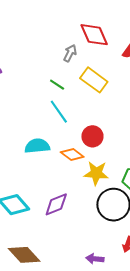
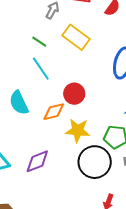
cyan semicircle: (37, 146) -> (19, 103), turned -110
orange diamond: (72, 154) -> (54, 112), turned -50

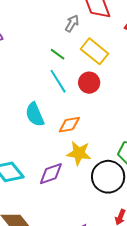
red circle: (74, 94) -> (89, 83), moved
yellow star: (78, 130) -> (79, 153), moved

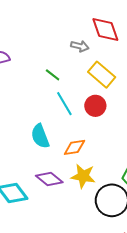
gray arrow: (72, 23) -> (80, 46), turned 72
green line: (58, 54) -> (53, 75), moved
purple diamond: (51, 174) -> (49, 179), moved, turned 56

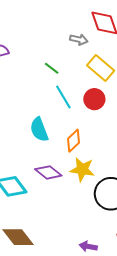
orange diamond: (74, 147) -> (73, 141), turned -35

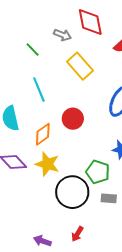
green line: (52, 68) -> (33, 49), moved
red circle: (94, 99) -> (73, 119), moved

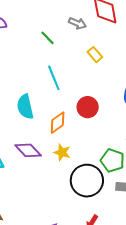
yellow rectangle: (80, 66) -> (95, 55), size x0.6
yellow star: (47, 164) -> (62, 152), size x0.7

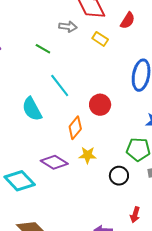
yellow rectangle: (95, 55) -> (100, 39), moved
cyan semicircle: (25, 107) -> (32, 109), moved
black circle: (87, 181) -> (119, 176), size x0.6

